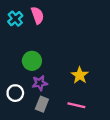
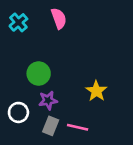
pink semicircle: (37, 15) -> (59, 18), moved
pink line: (76, 105) -> (78, 127), moved

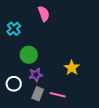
cyan cross: (18, 22) -> (14, 29), moved

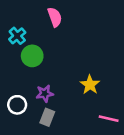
green circle: (29, 55) -> (32, 56), moved
pink line: (58, 95) -> (109, 119), moved

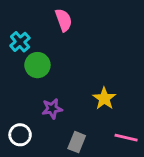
white circle: (17, 105) -> (20, 135), moved
gray rectangle: (47, 117) -> (77, 142), moved

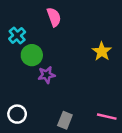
yellow star: (104, 98) -> (102, 51), moved
purple star: (52, 109) -> (47, 75), moved

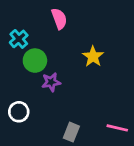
yellow star: (102, 51) -> (93, 56), moved
white circle: (17, 114) -> (19, 112), moved

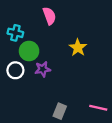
cyan cross: (19, 39) -> (15, 33), turned -35
white circle: (19, 112) -> (15, 70), moved

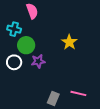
pink semicircle: (49, 16) -> (32, 11), moved
pink line: (98, 108) -> (78, 93), moved

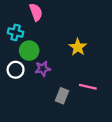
pink line: (78, 93) -> (88, 87), moved
gray rectangle: (53, 98) -> (62, 96), moved

